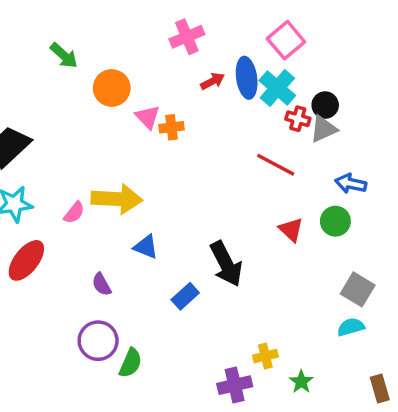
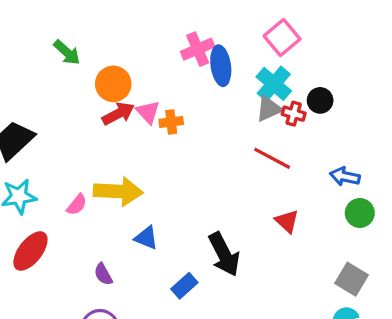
pink cross: (187, 37) -> (198, 49), moved
blue ellipse: (247, 78) -> (221, 66), moved
red arrow: (212, 81) -> (118, 114), moved, size x1.4
gray triangle: (323, 129) -> (269, 109), moved
green circle: (335, 221) -> (360, 213), moved

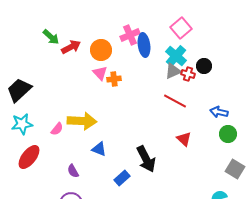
orange circle: (113, 84) -> (101, 50), moved
red arrow: (118, 114) -> (71, 47), moved
gray square: (352, 279) -> (235, 169), moved

